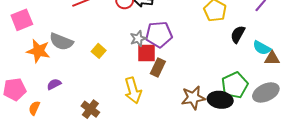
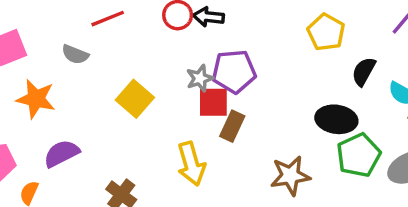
gray semicircle: (61, 42) -> (75, 54), moved, size x0.7
yellow square: (99, 51) -> (135, 99), size x1.5
purple semicircle: (54, 84) -> (61, 153), size x1.5
black ellipse: (220, 100) -> (336, 119), moved

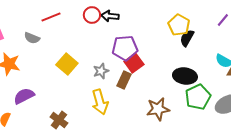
black semicircle: (364, 71) -> (187, 38), moved
gray star: (200, 78) -> (101, 71), moved
red square: (213, 102) -> (134, 63), moved, turned -36

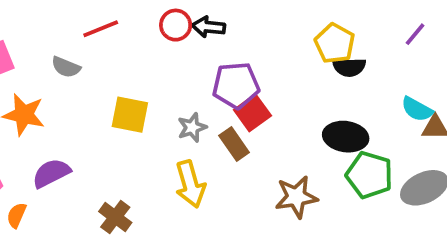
black semicircle: (187, 38) -> (349, 67), turned -120
yellow square: (67, 64) -> (130, 115), turned -30
brown rectangle: (124, 80) -> (234, 144), turned -60
green pentagon: (198, 97) -> (369, 175), turned -30

